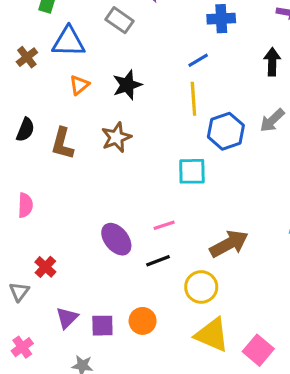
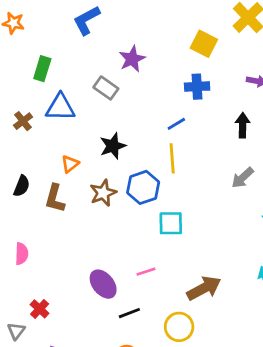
orange triangle: (79, 85) -> (70, 164), moved
blue hexagon: (226, 131) -> (143, 187), moved
black line: (158, 261) -> (129, 313), moved

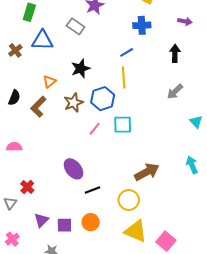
brown L-shape: (55, 198) -> (38, 107), turned 30
pink semicircle: (22, 254) -> (14, 147), turned -91
pink line: (146, 272) -> (95, 129), moved, turned -32

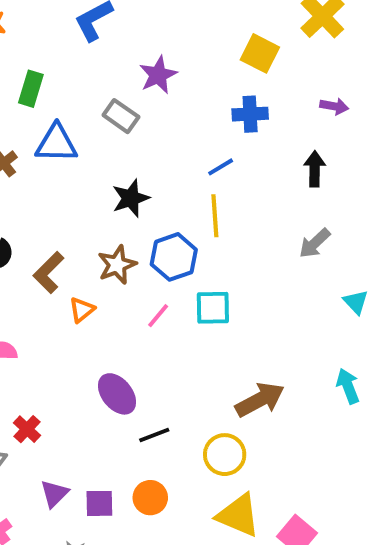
orange triangle: (49, 82) -> (82, 310), moved

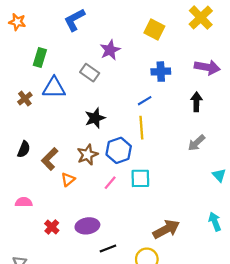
yellow square: (260, 53) -> (154, 29), moved
purple arrow: (334, 106) -> (207, 67), size x1.6
purple ellipse: (117, 394) -> (87, 226), turned -60
red cross: (27, 429) -> (52, 227), moved

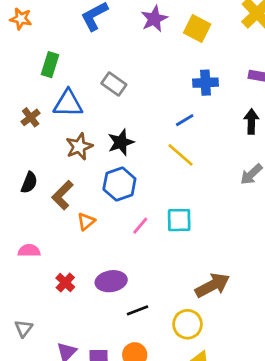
purple star: (110, 50) -> (154, 19), moved
yellow line: (141, 128) -> (181, 155), turned -45
blue hexagon: (119, 150) -> (119, 184), moved
brown star: (87, 155) -> (79, 146), moved

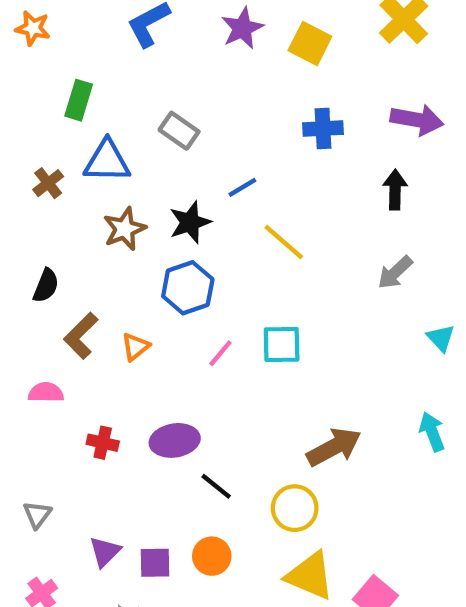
blue line: (185, 120) -> (242, 187), moved
brown L-shape: (63, 195) -> (81, 336), moved
red cross: (65, 283) -> (103, 443), turned -30
black line: (137, 310) -> (216, 486), turned 60

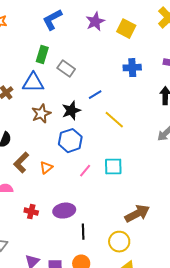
green rectangle: (79, 100) -> (42, 55), moved
black line: (216, 486) -> (83, 232), turned 49

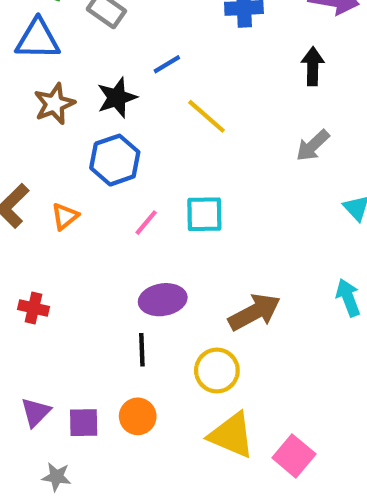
purple ellipse: (64, 211) -> (163, 300), moved

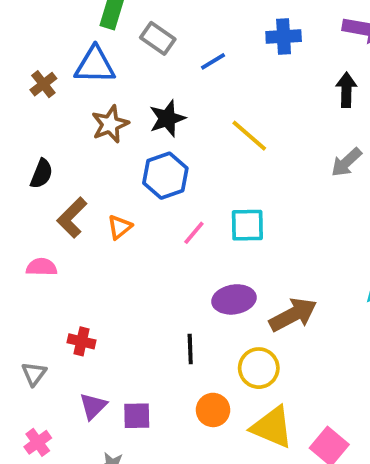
blue line: (167, 64) -> (213, 61), moved
purple ellipse: (163, 300) -> (234, 299), moved
red cross: (34, 308) -> (82, 341), moved
orange circle: (138, 416) -> (213, 410), moved

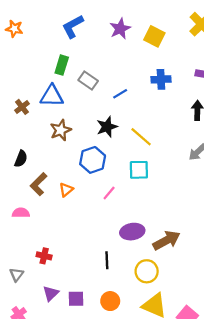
black star: (167, 118) -> (107, 127), moved
cyan square: (247, 225) -> (139, 170), moved
orange circle: (213, 410) -> (110, 301), moved

